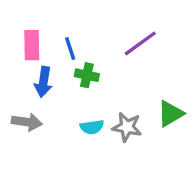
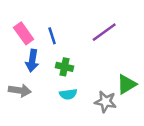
pink rectangle: (32, 45) -> (24, 33), turned -35
green cross: (87, 75) -> (64, 67), moved
gray star: (127, 127) -> (105, 102), moved

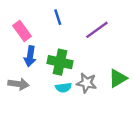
blue line: (52, 36) -> (58, 17), moved
green cross: (64, 67) -> (60, 62), size x1.5
gray star: (105, 102) -> (87, 83), moved

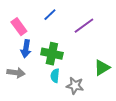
blue line: (58, 17) -> (50, 15), turned 64
gray star: (87, 83) -> (75, 86), moved
cyan semicircle: (63, 88) -> (55, 76), turned 104

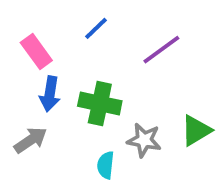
gray arrow: (16, 73) -> (31, 140), turned -42
cyan semicircle: (55, 76) -> (106, 165), moved
gray star: (75, 86) -> (144, 140), moved

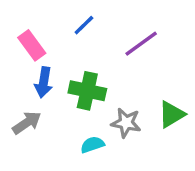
cyan semicircle: (106, 165) -> (92, 145), turned 65

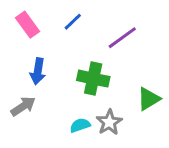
pink rectangle: (32, 45) -> (28, 25), moved
green cross: (87, 91) -> (93, 79), moved
gray star: (126, 123) -> (109, 122), moved, turned 30

